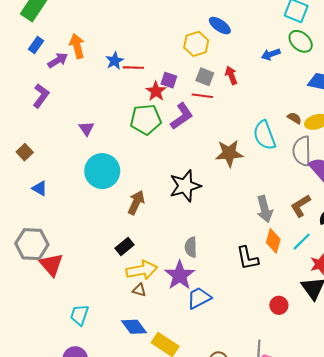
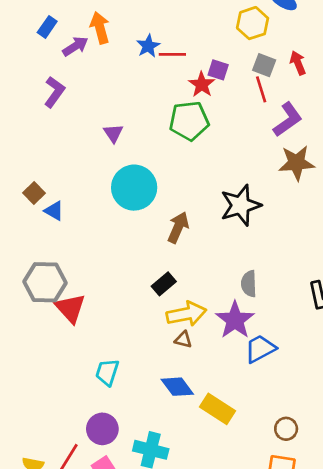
red line: (202, 96) -> (261, 89), turned 66
purple L-shape: (182, 116) -> (288, 119), moved
brown square: (25, 152) -> (34, 193), moved

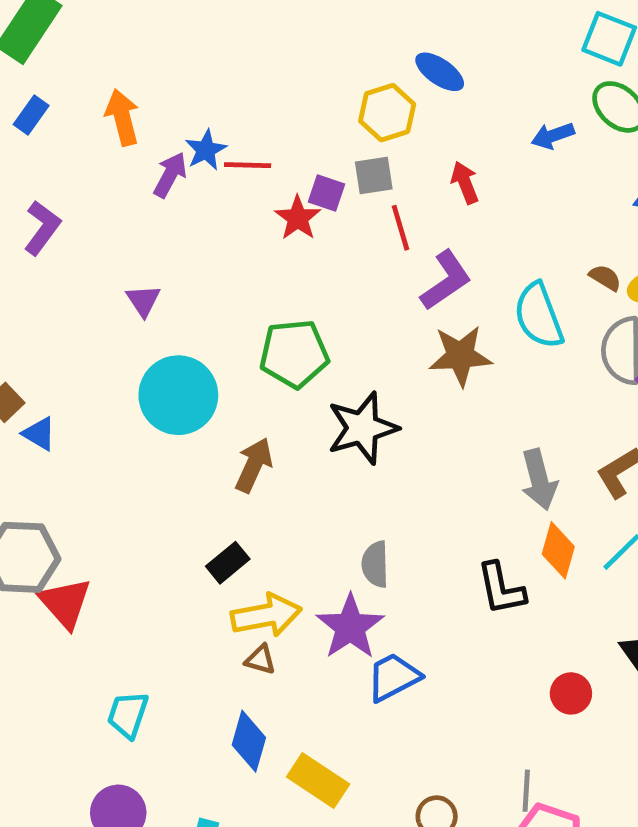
purple arrow: (75, 46) -> (170, 175), moved, turned -30
gray square: (264, 65) -> (374, 175), moved, turned -30
green pentagon: (189, 121) -> (294, 354), moved
blue diamond: (177, 387) -> (249, 741), turned 52

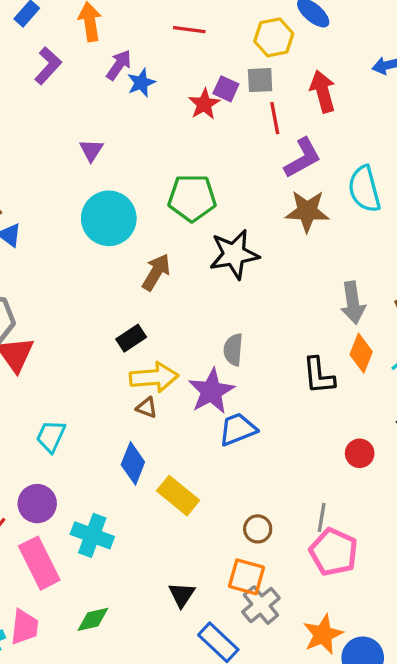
blue star: (206, 150) -> (141, 83), moved
red line: (248, 165) -> (189, 30), moved
red arrow: (465, 183) -> (323, 91), size x1.4
purple L-shape: (42, 228) -> (48, 66), moved

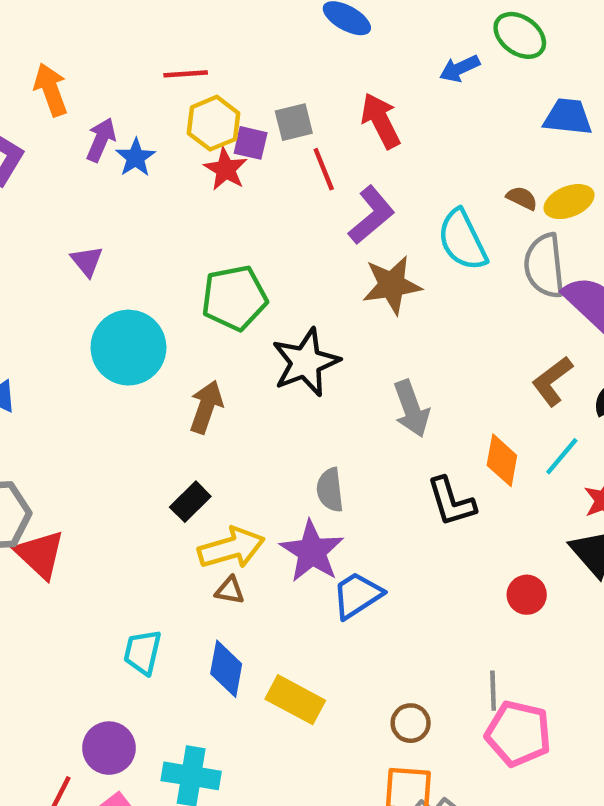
yellow hexagon: (274, 37) -> (214, 123), moved
gray arrow: (353, 303) -> (411, 409), moved
cyan trapezoid: (51, 436) -> (143, 652), moved

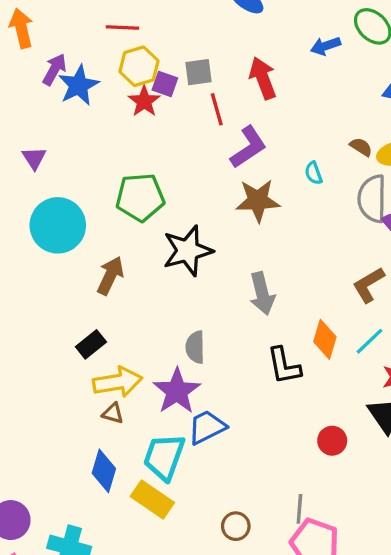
blue star: (136, 157) -> (79, 85), size x1.4
cyan semicircle: (462, 240) -> (314, 173), size x0.5
cyan trapezoid: (143, 652) -> (164, 457), moved, size x1.4

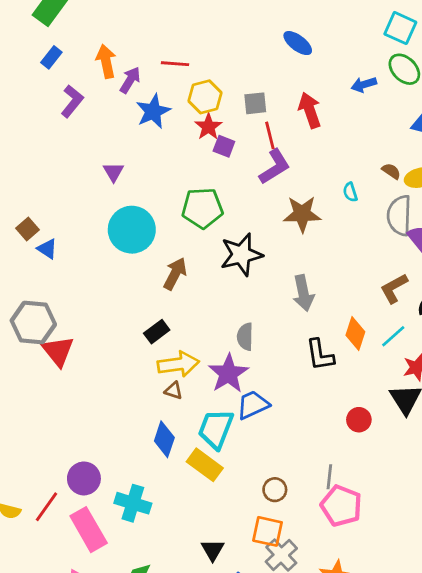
red line: (122, 27) -> (175, 64), moved
purple arrow: (54, 69) -> (130, 80), moved
purple square: (165, 84) -> (224, 146), moved
purple L-shape: (248, 147) -> (275, 167), moved

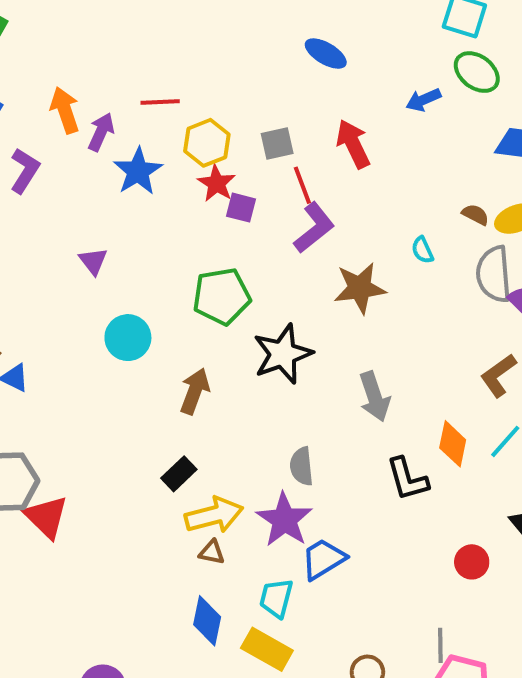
cyan circle: (132, 230) -> (128, 338), size x0.7
cyan trapezoid: (216, 429) -> (276, 598), size x0.7

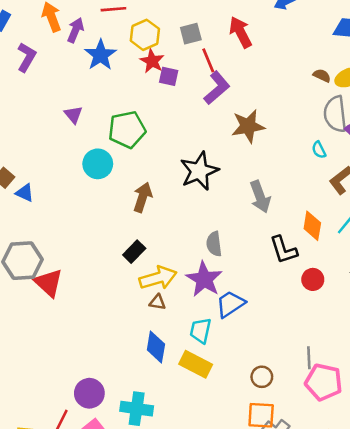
cyan semicircle: (422, 250) -> (319, 150), moved
green pentagon: (222, 296) -> (127, 130), moved
red circle: (472, 562) -> (313, 279), moved

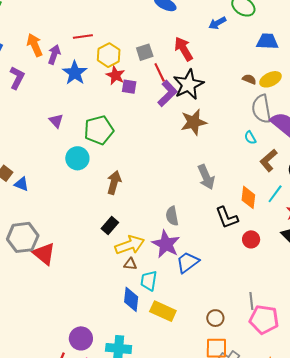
black star: (199, 171) -> (188, 85), moved
cyan trapezoid: (201, 331) -> (149, 281), moved

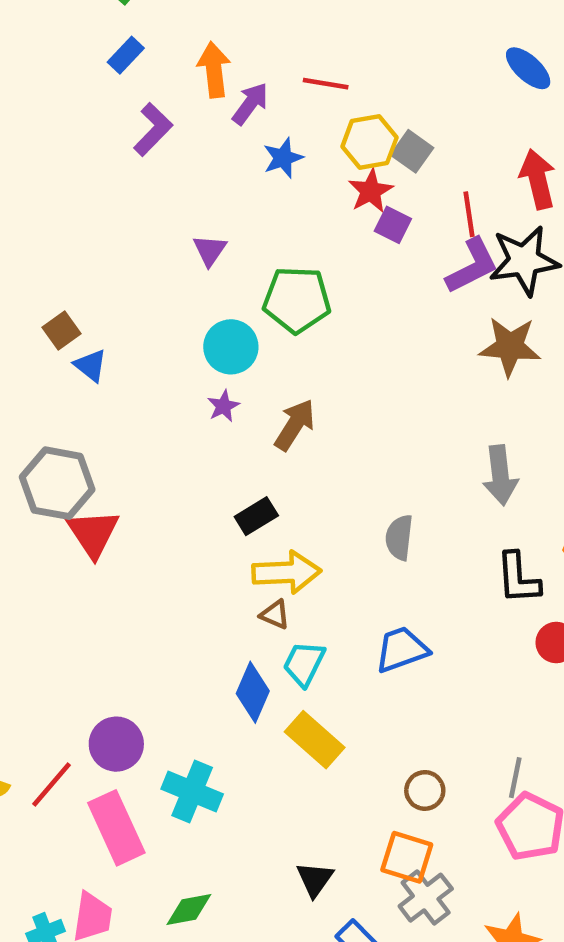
gray square: (145, 52) -> (412, 151), moved, turned 36
blue star: (75, 73) -> (283, 158), size x0.7
purple star: (166, 244) -> (223, 406), moved, size x0.5

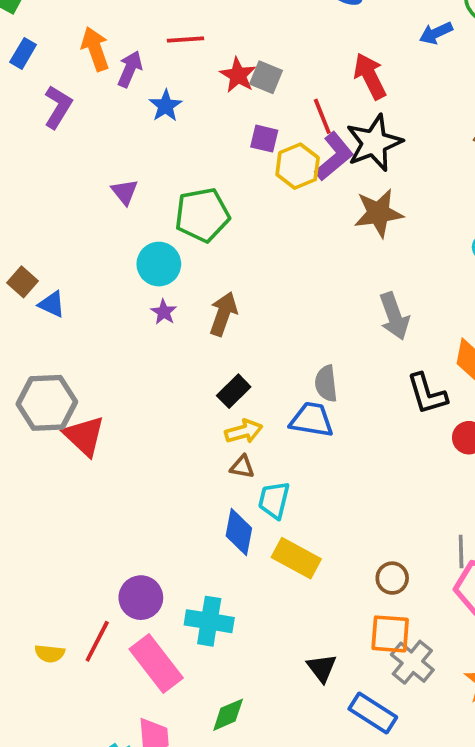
yellow hexagon: (369, 142) -> (298, 166), moved
red star: (371, 191) -> (238, 75), moved
black rectangle: (256, 516) -> (234, 391), moved
yellow arrow: (287, 572) -> (244, 431), size x0.7
blue trapezoid: (402, 649) -> (312, 420), moved, turned 42

